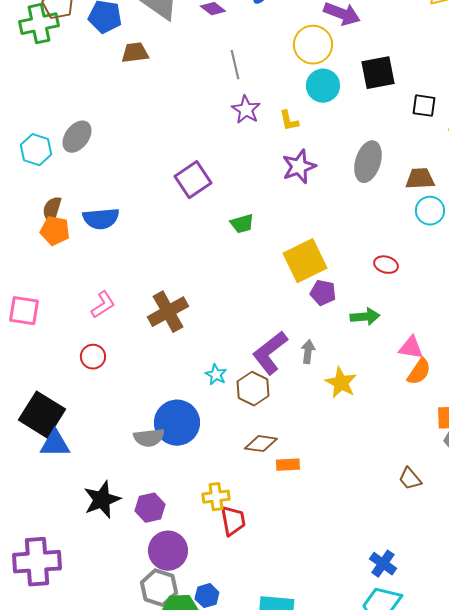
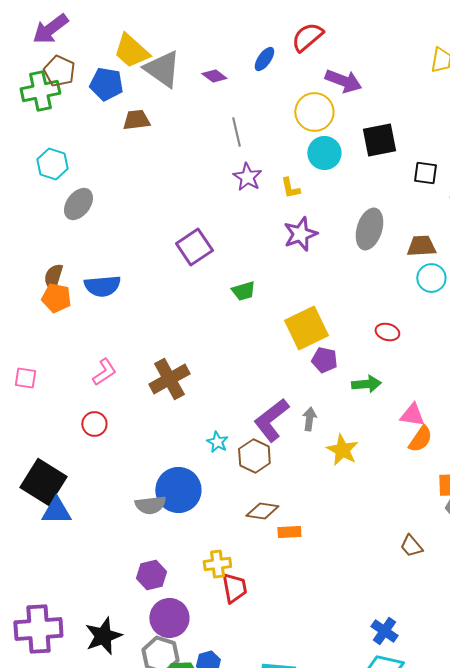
cyan hexagon: (36, 150) -> (52, 164), moved
pink square: (24, 311) -> (25, 378), size x0.7
black star: (102, 500) -> (103, 636), moved

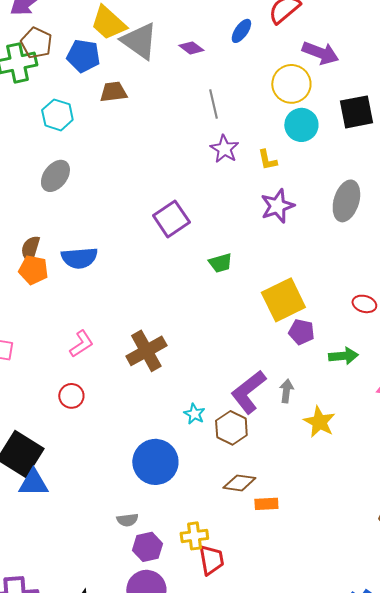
cyan hexagon: (52, 164) -> (57, 115), moved
gray semicircle: (150, 505) -> (127, 520), moved, size x0.7
purple hexagon: (151, 575) -> (147, 547), moved

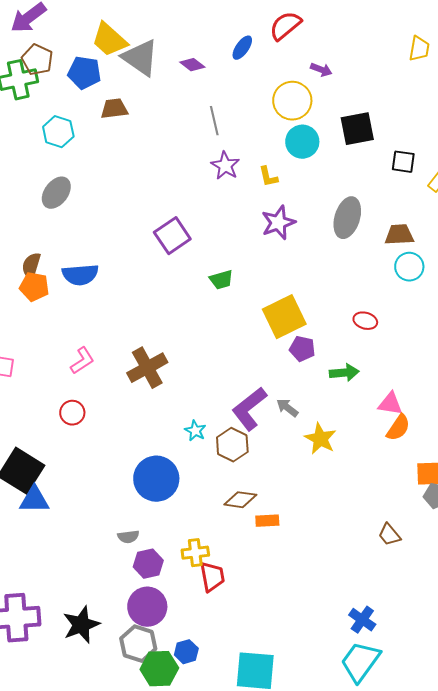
purple arrow: (320, 53) -> (321, 70), size x0.6
gray arrow: (286, 391) -> (287, 408), turned -60

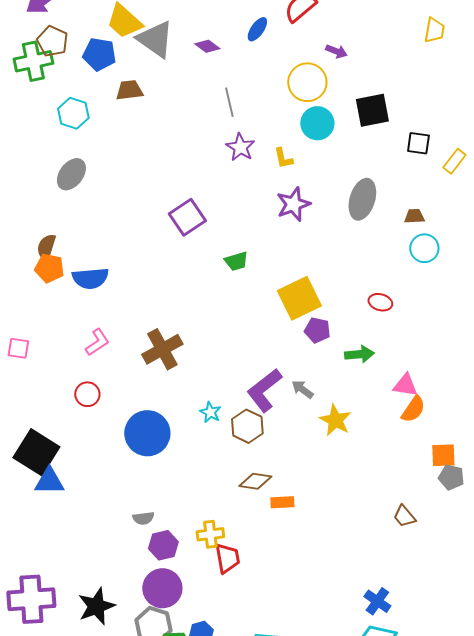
brown trapezoid: (399, 235) -> (414, 216), size x0.7
blue semicircle: (80, 275) -> (90, 278), moved
blue circle: (156, 479) -> (147, 433), moved

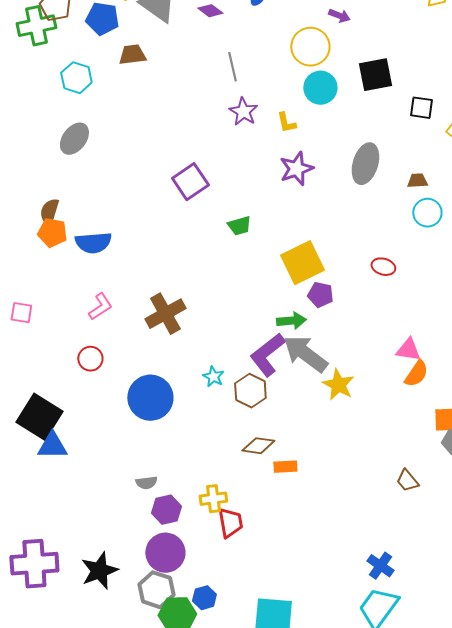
green arrow: (359, 354) -> (291, 321), moved
gray arrow: (302, 389) -> (305, 354), size x2.0

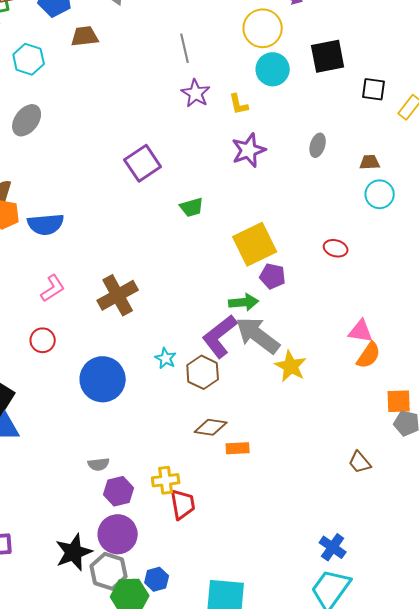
gray ellipse: (365, 164) -> (318, 145), size x0.6
black star: (99, 571) -> (74, 552), moved

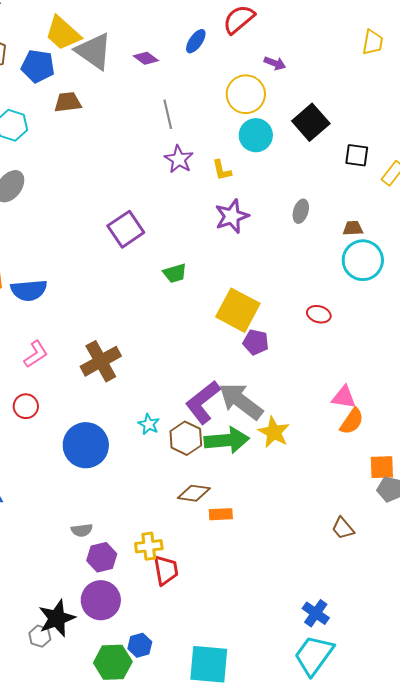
black square: (328, 56) -> (311, 122), turned -30
cyan circle: (380, 194) -> (363, 260), size x1.4
yellow square: (255, 244) -> (238, 310), turned -36
green arrow: (244, 302) -> (227, 440), moved, size x1.5
gray hexagon: (109, 571) -> (40, 636), moved, size x0.6

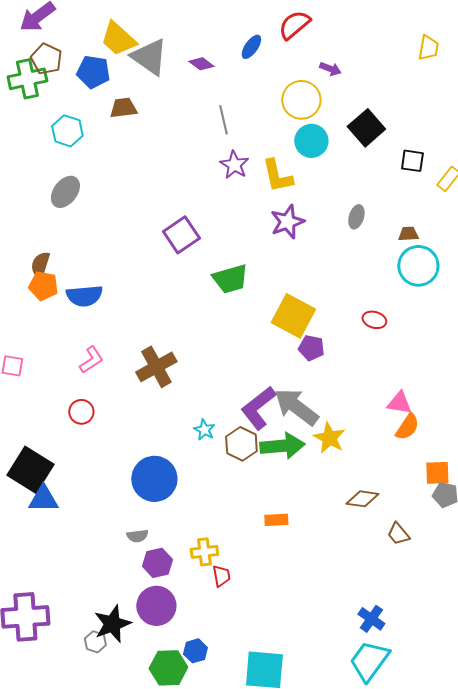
yellow L-shape: (222, 170) -> (277, 176), size x1.6
green trapezoid: (175, 273) -> (230, 279), size x1.5
blue circle: (86, 445) -> (154, 479), moved
brown diamond: (194, 493) -> (362, 499), moved
red trapezoid: (166, 570) -> (221, 576), size x0.7

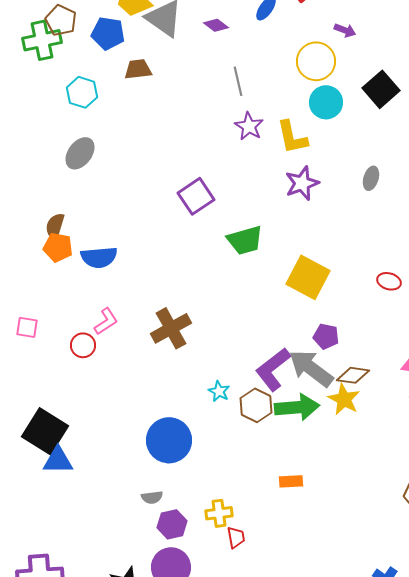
purple pentagon: (311, 348) -> (326, 336), moved
red circle: (81, 412) -> (83, 345), moved
brown diamond: (362, 499) -> (353, 375), moved

